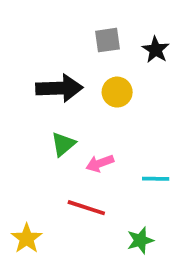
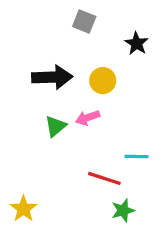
gray square: (107, 40) -> (84, 22), moved, turned 30
pink arrow: (100, 163) -> (88, 118), moved
red line: (86, 208) -> (104, 178), moved

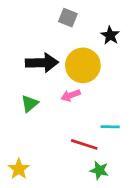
yellow circle: (103, 81) -> (83, 65), size x1.6
green triangle: (56, 126) -> (30, 104), moved
green star: (123, 210) -> (99, 170), turned 30

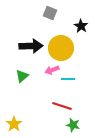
cyan line: (110, 127) -> (68, 79), moved

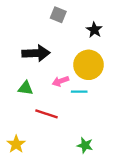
yellow circle: (61, 48) -> (88, 65), moved
green triangle: (22, 76) -> (26, 88), turned 48
red line: (62, 106) -> (47, 114), moved

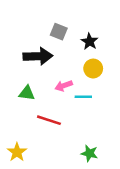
gray square: (58, 15) -> (59, 32), moved
black star: (94, 30) -> (89, 41), moved
yellow circle: (88, 65) -> (93, 69), size x0.6

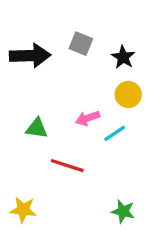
black arrow: (38, 56) -> (30, 56), moved
cyan line: (83, 97) -> (115, 133), turned -35
yellow star: (17, 152) -> (23, 210), turned -30

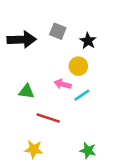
yellow circle: (128, 94) -> (78, 66), moved
pink arrow: (88, 118) -> (63, 84), turned 35
yellow star: (23, 210) -> (34, 149), moved

